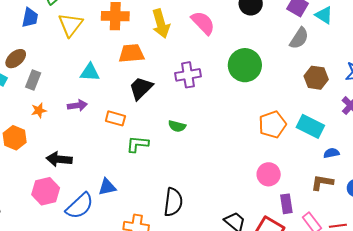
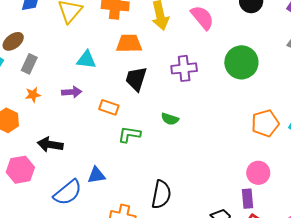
black trapezoid: (141, 88) -> (136, 79), turned -32
pink hexagon: (46, 191) -> (20, 170), moved
purple rectangle: (286, 204) -> (248, 199), moved

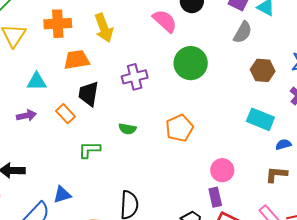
pink semicircle: (202, 17) -> (165, 21), moved
orange rectangle: (109, 107) -> (65, 114), moved, turned 36
orange pentagon: (265, 123) -> (179, 128), moved

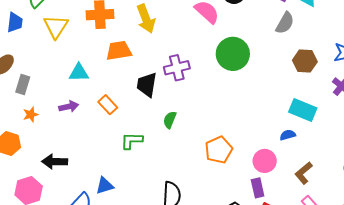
black trapezoid: (89, 94) -> (147, 85), moved
orange pentagon: (179, 128) -> (219, 150), moved
green semicircle: (127, 129) -> (170, 120), turned 102
blue semicircle: (283, 144) -> (288, 135), moved
brown L-shape: (276, 174) -> (304, 173), moved, turned -45

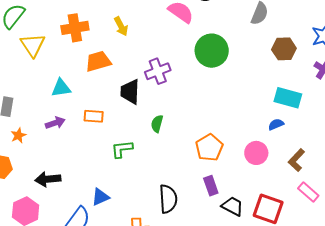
yellow arrow: (146, 19) -> (121, 26), size x0.7
orange rectangle: (108, 105) -> (94, 116), turned -36
purple rectangle: (258, 188) -> (211, 186), moved

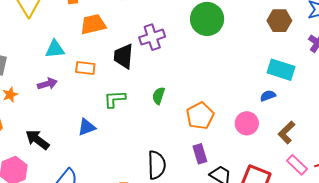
orange rectangle: (94, 116) -> (85, 68), moved
green semicircle: (157, 124) -> (159, 96), moved
green L-shape: (122, 149) -> (115, 99), moved
black arrow: (48, 179) -> (37, 140), turned 40
blue triangle: (100, 197) -> (87, 127), moved

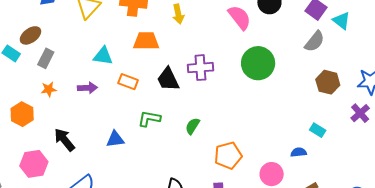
black trapezoid: (124, 56) -> (168, 79), turned -44
cyan rectangle: (281, 70) -> (318, 130), size x0.6

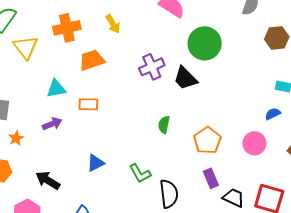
black trapezoid: (168, 79) -> (185, 78), moved
green L-shape: (149, 119) -> (140, 173), moved, turned -110

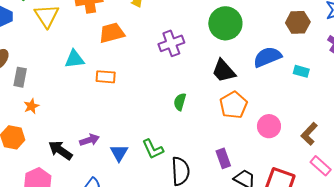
black trapezoid: (185, 78) -> (224, 71), moved
blue semicircle: (273, 114) -> (267, 57), moved, size x1.8
purple arrow: (52, 124) -> (89, 140), moved
orange pentagon: (207, 140) -> (233, 105), moved
blue triangle: (96, 163) -> (119, 153), moved, turned -36

